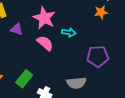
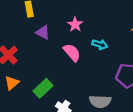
pink star: (44, 18) -> (75, 24), size x0.6

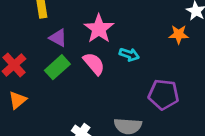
pink star: (75, 24) -> (99, 29), size x1.5
green rectangle: (43, 88) -> (57, 67), moved

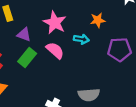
orange star: (179, 34) -> (98, 20), moved
purple pentagon: (163, 94) -> (119, 49), moved

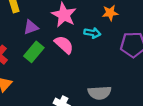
purple triangle: (24, 35) -> (31, 27), turned -40

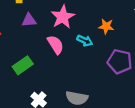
green rectangle: (34, 52) -> (23, 65), moved

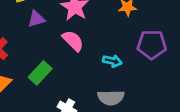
cyan arrow: (85, 41) -> (112, 61), moved

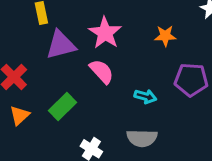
purple triangle: (36, 19) -> (61, 45), size x1.5

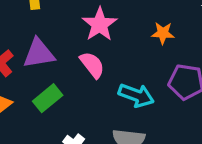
purple triangle: (61, 45) -> (39, 53), moved
cyan arrow: (145, 96) -> (136, 95), size x1.5

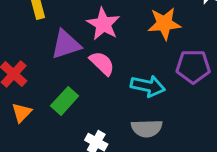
orange star: (163, 33) -> (164, 23), size x1.5
purple triangle: (39, 53) -> (66, 44), moved

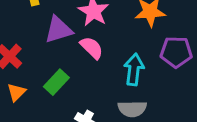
cyan arrow: (148, 86) -> (134, 69), turned -96

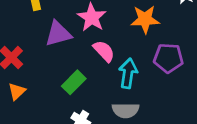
pink semicircle: (92, 48) -> (104, 51), moved
green rectangle: (56, 82) -> (74, 82), moved

